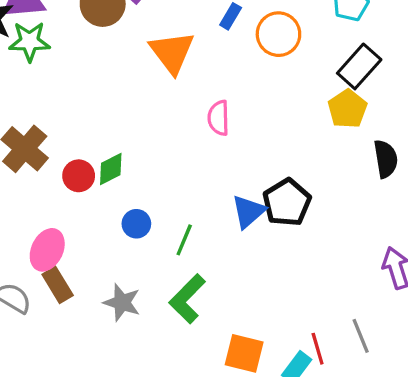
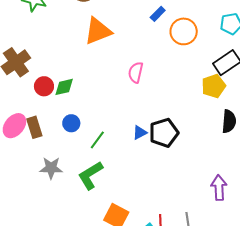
orange triangle: (172, 52) -> (98, 31), moved, turned 32
blue triangle: (248, 212) -> (140, 132), size x0.7
brown rectangle: (58, 285) -> (34, 127), moved
gray star: (122, 303) -> (51, 168), turned -30

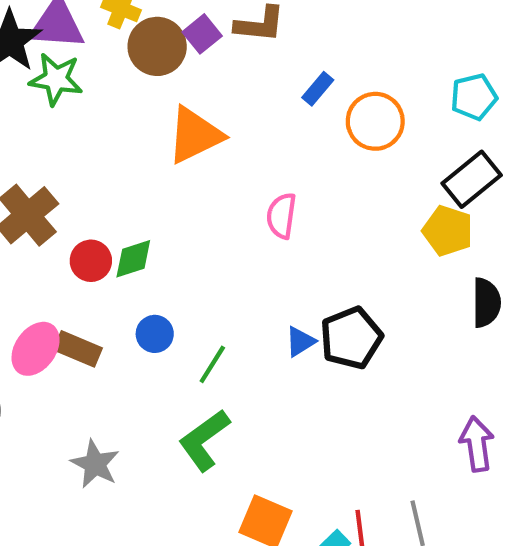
yellow pentagon: (214, 86) -> (448, 231), turned -30
brown rectangle: (34, 127) -> (78, 349), turned -45
gray star: (51, 168) -> (95, 464), moved, turned 30

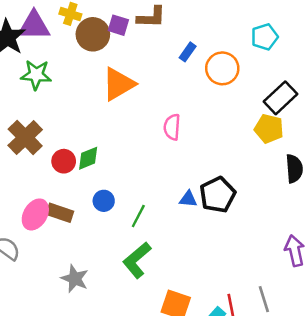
purple square: (202, 34) -> (118, 25), turned -30
green star: (56, 79) -> (36, 75), moved
cyan pentagon: (474, 97) -> (265, 37), moved
blue triangle: (300, 342) -> (188, 199), turned 42

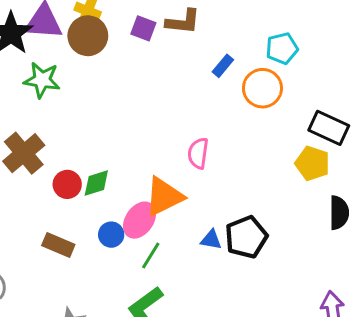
brown circle: (93, 34) -> (88, 36), moved
cyan pentagon: (265, 37) -> (282, 48), moved
orange triangle: (118, 84) -> (164, 197), moved
black rectangle: (281, 98) -> (329, 128), turned 64
pink ellipse: (35, 214) -> (140, 220), moved

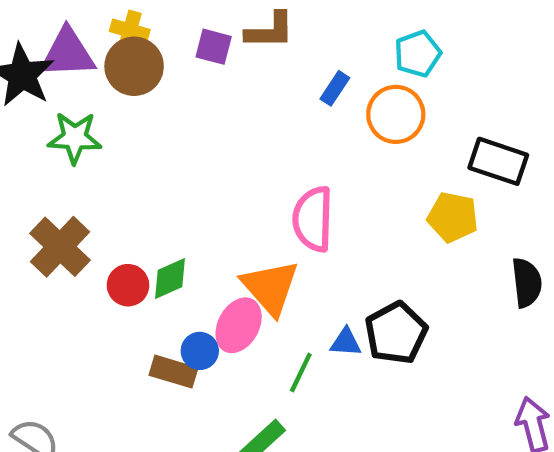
pink semicircle: (198, 153) -> (313, 219), size x1.4
yellow pentagon: (312, 163) -> (453, 217), moved
orange triangle: (164, 197) -> (270, 287), turned -39
brown rectangle: (58, 245) -> (173, 372), moved
green line: (151, 255) -> (301, 373), moved

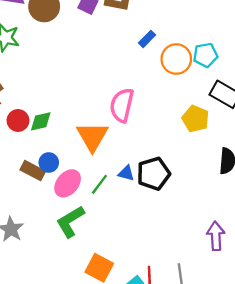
cyan pentagon: (418, 54) -> (205, 55), moved
pink ellipse: (239, 325) -> (68, 183), moved

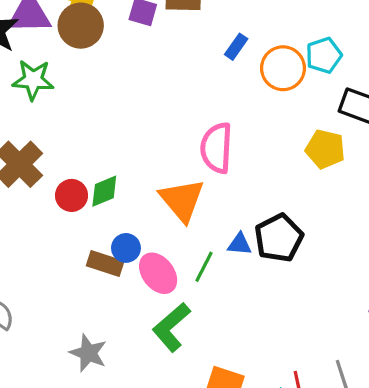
pink ellipse: (68, 183) -> (158, 273), turned -68

